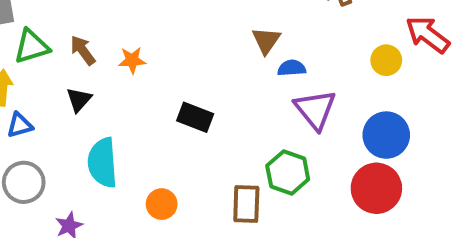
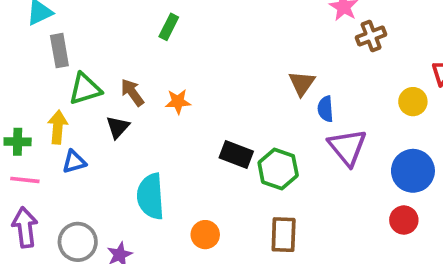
blue semicircle: (292, 68) -> (325, 109), turned -90
black triangle: (79, 100) -> (118, 127), moved
green hexagon: (288, 172) -> (278, 169), moved
gray circle: (24, 182) -> (78, 242), moved
red circle: (376, 188) -> (404, 220), size x0.6

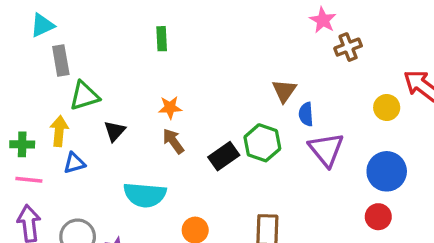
green rectangle: (169, 27) -> (162, 39), turned -30
brown arrow: (132, 92) -> (173, 141), moved
black rectangle: (236, 154) -> (224, 156), turned -56
green hexagon: (278, 169) -> (262, 143), moved
cyan semicircle: (151, 196) -> (145, 195), turned -81

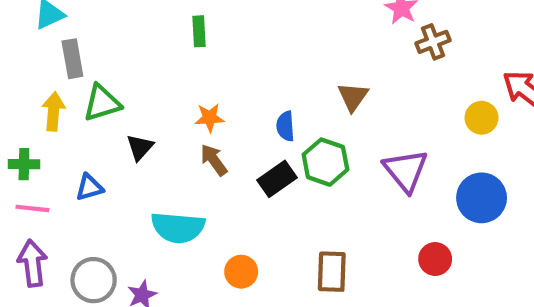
blue semicircle: (306, 114) -> (285, 126), moved
yellow arrow: (59, 131) -> (53, 111), moved
red circle: (378, 217) -> (435, 259), moved

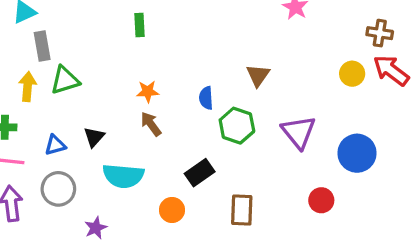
brown cross: (433, 42) -> (380, 33), moved, turned 30
yellow circle: (482, 118) -> (352, 74), moved
black triangle: (140, 147) -> (94, 137), moved
black rectangle: (277, 179) -> (200, 173), moved
gray circle: (94, 280) -> (58, 189), moved

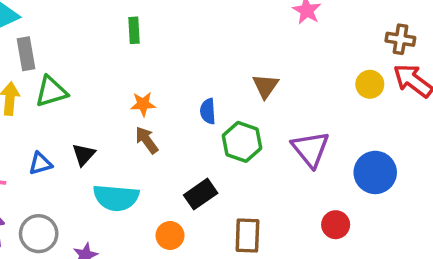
gray circle: (58, 189) -> (39, 234), moved

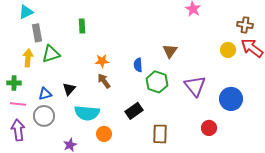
green rectangle: (134, 30) -> (82, 26), moved
gray circle: (39, 234) -> (44, 116), moved
orange circle: (170, 235) -> (104, 134), moved

